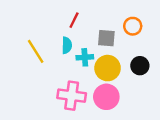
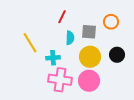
cyan semicircle: (67, 45) -> (70, 38), moved
cyan cross: (85, 57) -> (53, 58), moved

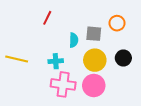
red line: (62, 17) -> (47, 18), moved
yellow line: (30, 43) -> (17, 59), moved, turned -45

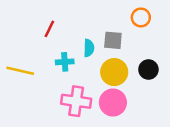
red line: (47, 18) -> (49, 29), moved
orange circle: (117, 23) -> (141, 17), moved
cyan cross: (56, 61) -> (65, 62), moved

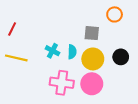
red line: (49, 29) -> (12, 29), moved
cyan semicircle: (89, 48) -> (72, 52), moved
cyan cross: (65, 62) -> (52, 51), turned 32

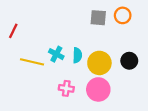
gray square: (92, 33) -> (98, 18), moved
yellow line: (16, 58) -> (32, 62), moved
pink cross: (62, 83) -> (66, 88), size x0.6

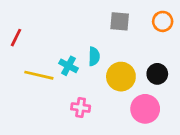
orange circle: (123, 15) -> (163, 21), moved
cyan semicircle: (77, 55) -> (94, 56), moved
pink circle: (98, 89) -> (145, 109), moved

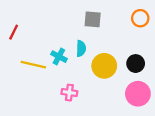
gray square: (120, 21) -> (93, 19), moved
pink circle: (145, 109) -> (138, 94), moved

